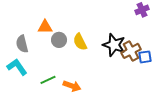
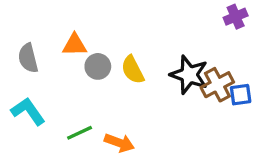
gray semicircle: (22, 44) -> (28, 58), moved

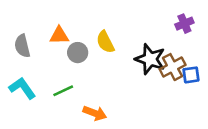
purple cross: (236, 17) -> (184, 24), moved
yellow semicircle: (133, 70) -> (105, 42), moved
green line: (80, 133) -> (63, 91), moved

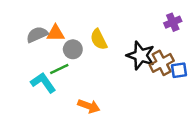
gray semicircle: (22, 46) -> (37, 34), moved, turned 80
cyan L-shape: (22, 88) -> (43, 83), moved
green line: (63, 91) -> (59, 69), moved

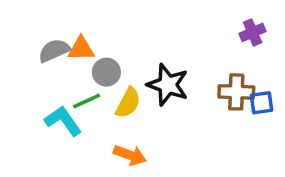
yellow semicircle: (99, 39) -> (128, 103), moved, turned -125
black star: (141, 55) -> (168, 85), moved
brown cross: (162, 63) -> (236, 92), turned 30

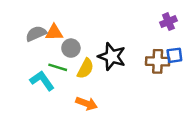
green line: (87, 101) -> (58, 67), turned 42
blue square: (262, 103) -> (174, 55), moved

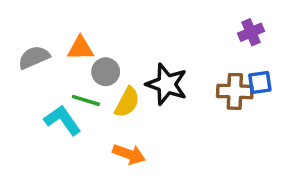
gray semicircle: (36, 34) -> (34, 57), moved

